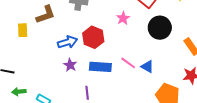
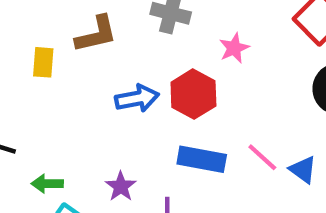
pink star: (123, 18) -> (234, 48), moved
purple star: (70, 65) -> (121, 186), moved
green arrow: (19, 92) -> (47, 184), moved

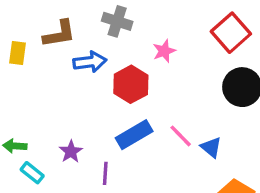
blue arrow: (137, 98) -> (90, 62), moved
blue rectangle: (202, 159) -> (134, 135), turned -44

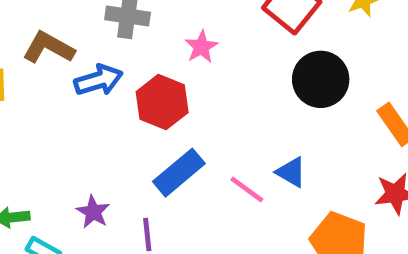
brown L-shape: (59, 34) -> (49, 48), turned -132
pink line: (181, 136) -> (247, 189), moved

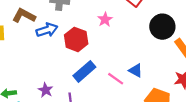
pink star: (201, 47) -> (105, 20), moved
black circle: (321, 79) -> (162, 27), moved

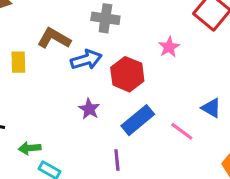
blue triangle: (136, 70) -> (211, 108), moved
purple star: (46, 90) -> (89, 109), moved

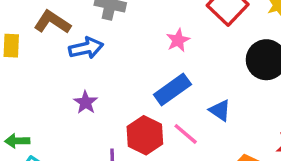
red hexagon: (127, 74) -> (145, 135), moved
blue rectangle: (138, 120) -> (172, 90), moved

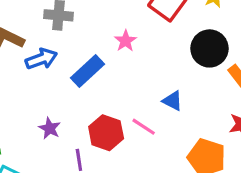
blue rectangle: (172, 90) -> (88, 71), moved
purple star: (86, 102) -> (50, 128), moved

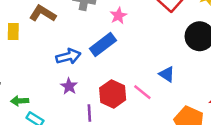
pink star: (125, 41) -> (118, 16), moved
blue arrow: (41, 59) -> (68, 56), moved

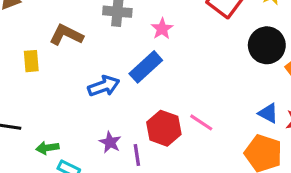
blue triangle: (167, 74) -> (268, 113), moved
purple star: (69, 86) -> (110, 142), moved

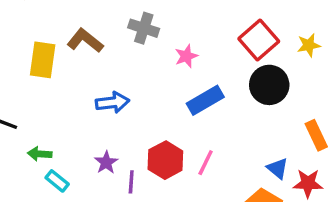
black circle: (267, 45) -> (269, 85), moved
yellow rectangle: (31, 61) -> (43, 60), size x1.5
blue rectangle: (146, 67) -> (205, 100), moved
pink line: (201, 122) -> (206, 163), turned 70

